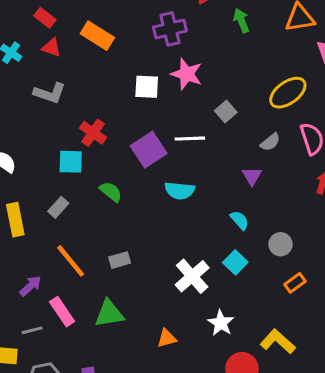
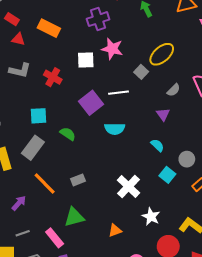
yellow ellipse: (288, 93) -> (162, 54), moved
red cross: (93, 133) -> (53, 77), moved
gray rectangle: (58, 207) -> (33, 148), size x1.6
cyan square: (235, 262) -> (167, 175), moved
pink rectangle: (62, 312) -> (55, 238), moved

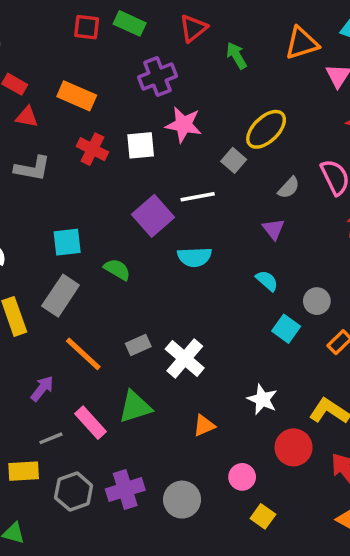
red cross: (53, 77) -> (92, 149), moved
white cross: (129, 186) -> (185, 359), moved
pink rectangle: (55, 238) -> (90, 423), moved

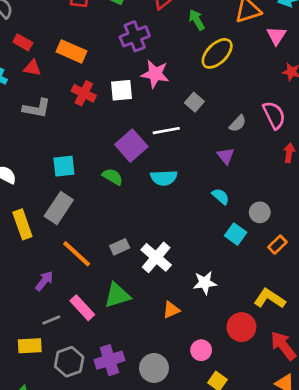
yellow ellipse: (266, 129) -> (217, 53), moved
green semicircle: (117, 269) -> (113, 177), moved
white star: (262, 399) -> (205, 283), moved, turned -30

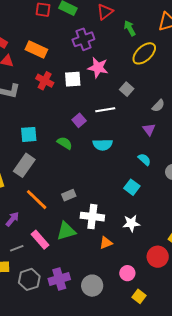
purple square: (131, 146) -> (79, 120), size x0.6
cyan square: (236, 234) -> (132, 187), moved
white cross: (156, 257) -> (92, 217), moved, turned -35

